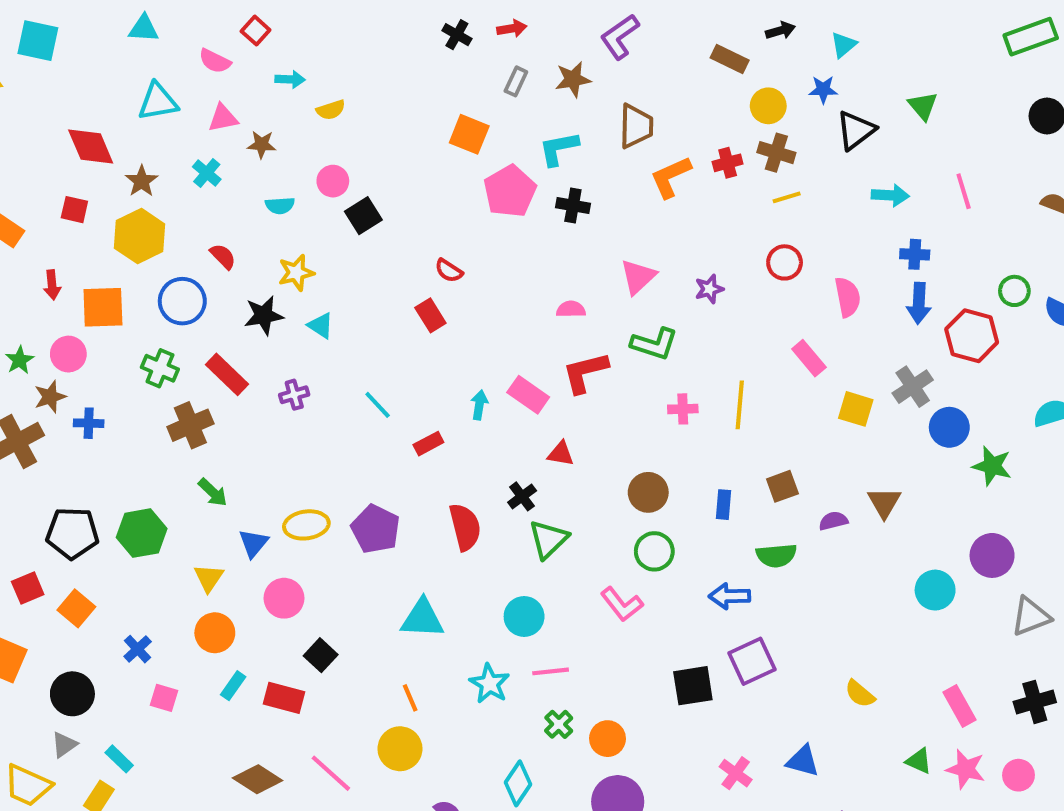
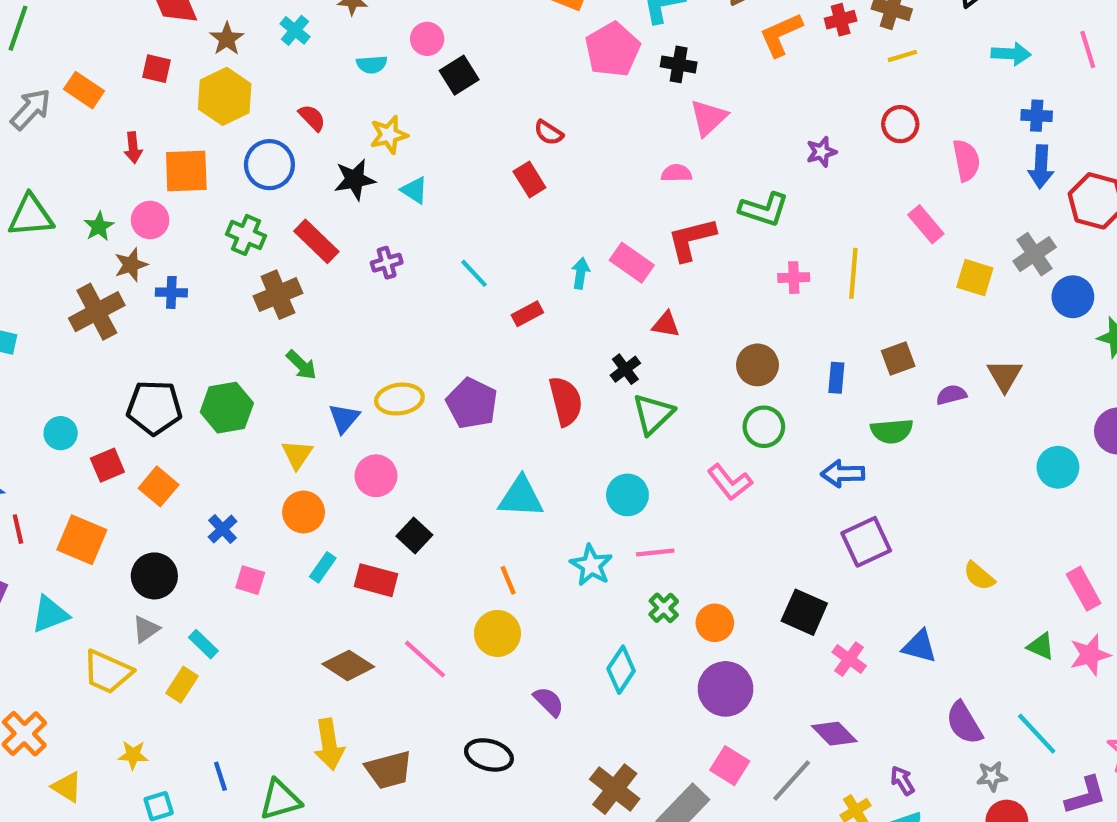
pink triangle: (638, 277) -> (708, 118), moved
black square: (693, 686) -> (804, 612), moved, turned 33
pink star: (966, 769) -> (1090, 655), turned -30

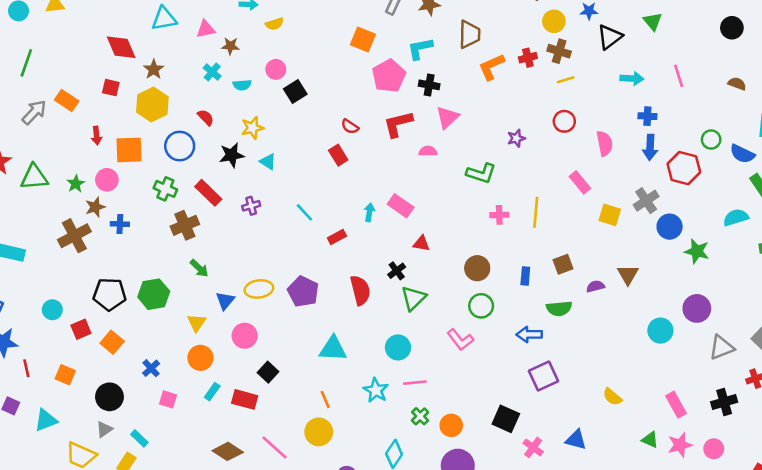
cyan cross: (295, 30) -> (212, 72), moved
red L-shape: (691, 239) -> (398, 124), moved
orange square: (82, 540) -> (65, 375), size x0.7

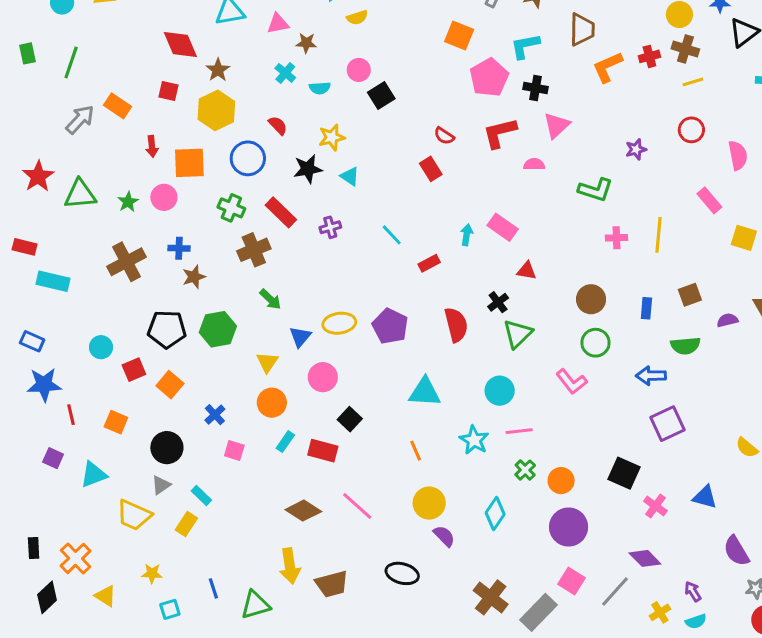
brown star: (95, 207) -> (194, 277), moved
yellow circle: (319, 432) -> (429, 503), moved

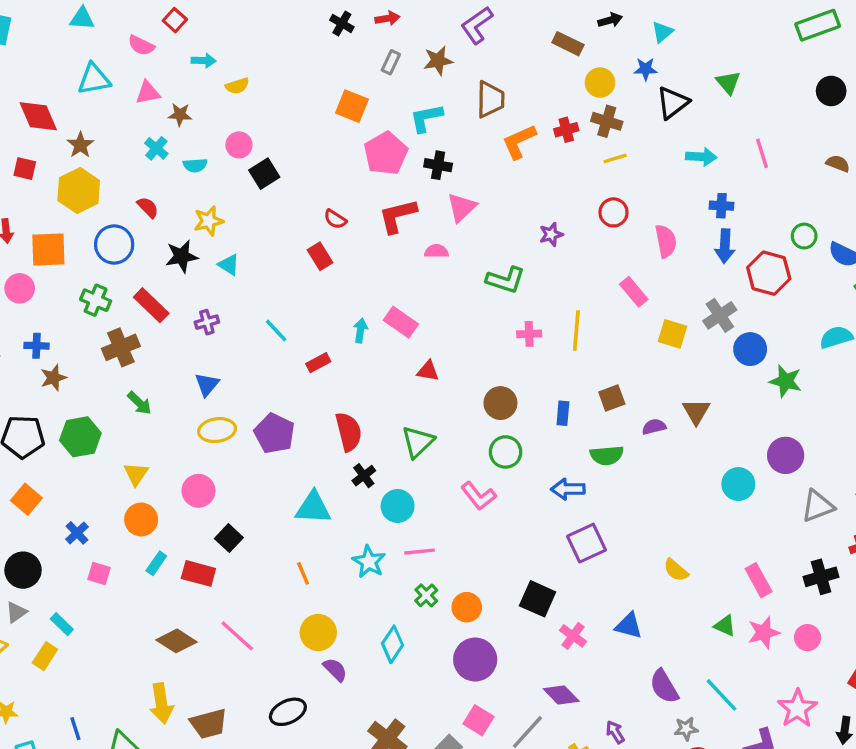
black cross: (498, 302) -> (364, 476), moved
blue triangle: (300, 337) -> (207, 385), moved
black ellipse: (402, 573) -> (288, 712), turned -40

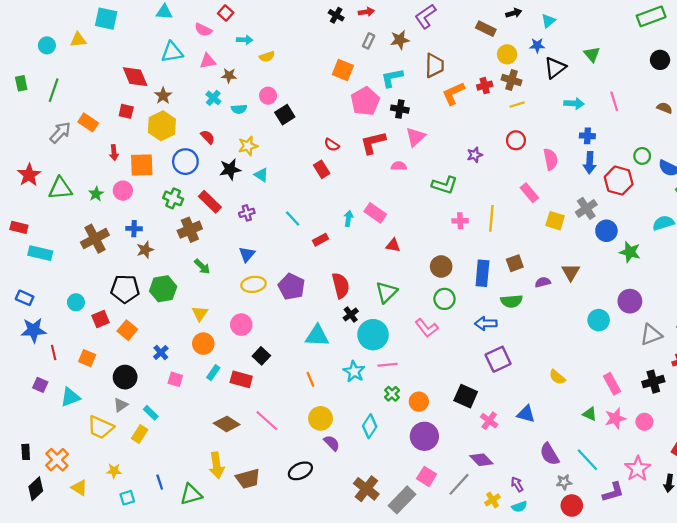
blue rectangle: (563, 413) -> (482, 273), size x1.6
cyan circle: (398, 506) -> (373, 335), size x1.4

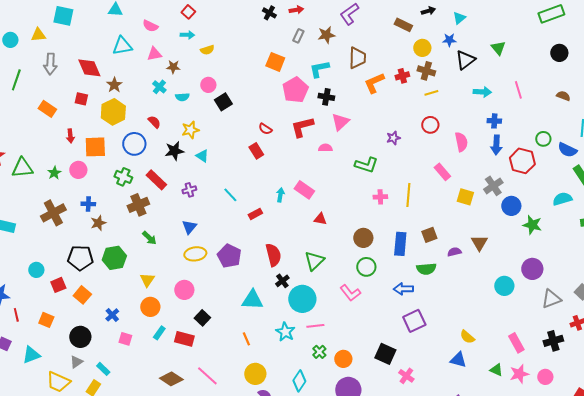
red square: (226, 13) -> (188, 12), moved
gray arrow: (60, 132) -> (50, 64), moved, turned 140
blue triangle: (526, 414) -> (458, 360), moved

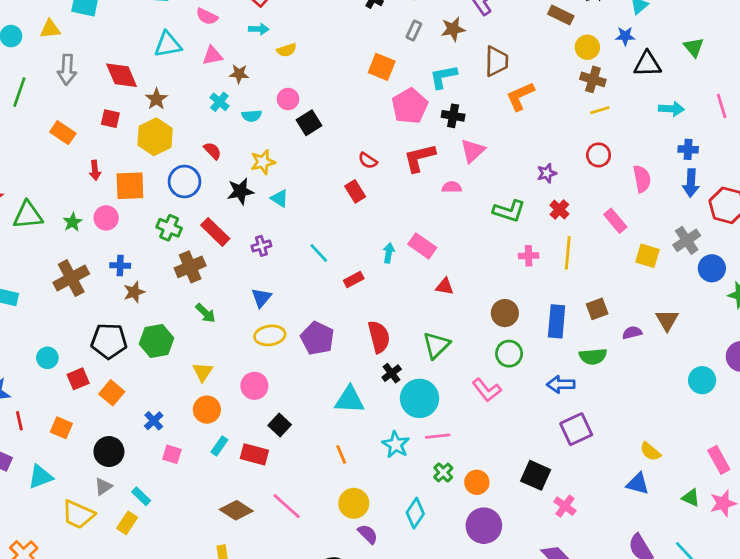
black triangle: (465, 60) -> (648, 64), turned 35
red cross: (402, 76) -> (559, 210), moved, turned -32

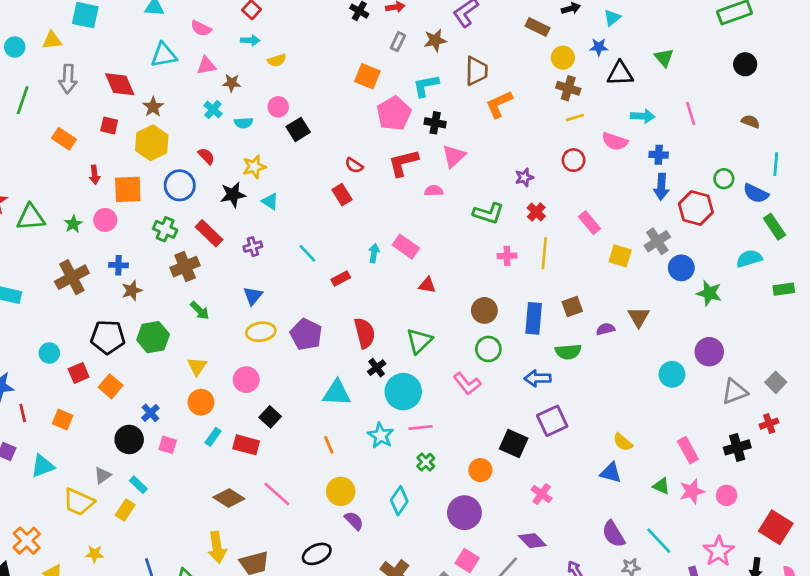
pink semicircle: (642, 179) -> (615, 141), moved, turned 120
black circle: (109, 452) -> (129, 439), moved
black square: (536, 475) -> (514, 443), moved
orange circle: (477, 482) -> (480, 470), moved

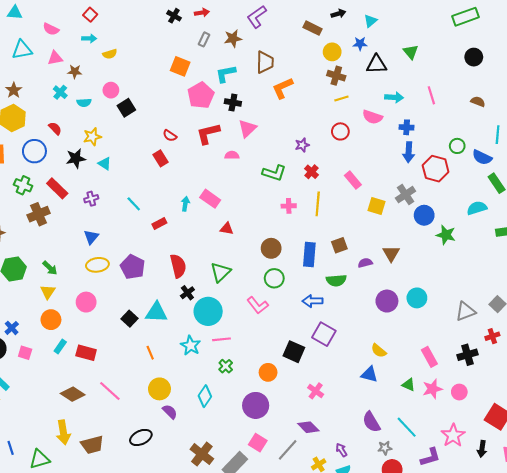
green arrow: (200, 310) -> (50, 268), moved
purple circle: (709, 352) -> (387, 301), moved
black square: (270, 417) -> (130, 319), moved
purple square: (552, 421) -> (324, 334), turned -35

